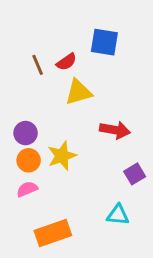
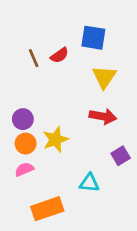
yellow triangle: (79, 92) -> (104, 77), moved, turned -40
cyan triangle: (118, 215) -> (89, 183), moved

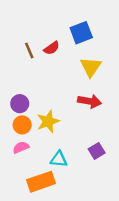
blue square: (93, 38) -> (81, 33), turned -30
purple square: (121, 156) -> (97, 151), moved
cyan triangle: (89, 183) -> (59, 159), moved

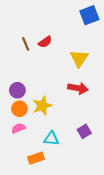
blue square: (81, 33) -> (89, 15), moved
orange rectangle: (41, 182) -> (36, 158), size x0.7

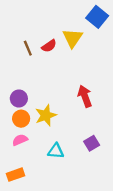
blue square: (89, 15) -> (97, 17), turned -30
yellow triangle: (79, 58) -> (73, 38), moved
red arrow: (78, 88) -> (85, 96), turned -120
orange rectangle: (36, 158) -> (15, 175), moved

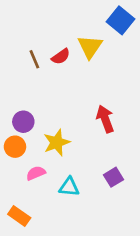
orange circle: (21, 119) -> (15, 147), moved
pink semicircle: (20, 140) -> (36, 173), moved
orange rectangle: (15, 175) -> (19, 216), turned 54

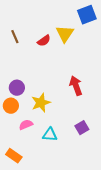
blue square: (120, 20) -> (87, 15), turned 30
brown line: (34, 59) -> (15, 37), moved

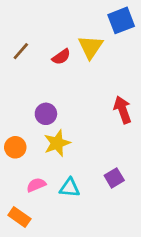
brown line: (15, 37) -> (21, 51), turned 64
red arrow: (76, 86) -> (123, 110), moved
purple circle: (17, 88) -> (46, 114), moved
pink semicircle: (26, 125) -> (36, 185), moved

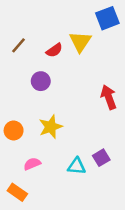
purple circle: (46, 114) -> (41, 81), moved
cyan triangle: (70, 188) -> (77, 166), moved

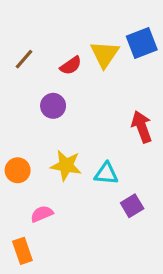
blue square: (107, 18) -> (142, 43), moved
yellow star: (51, 127) -> (66, 165), turned 30
cyan triangle: (77, 166) -> (106, 174), moved
orange rectangle: (17, 192) -> (22, 251), turned 36

